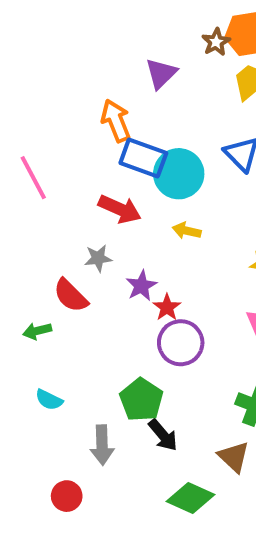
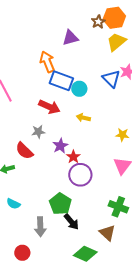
purple triangle: (161, 73) -> (70, 38), turned 30
cyan circle: (179, 174) -> (79, 89), size x0.6

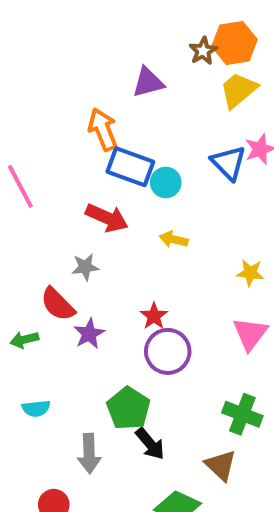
purple star: (60, 146) -> (89, 334), moved
cyan semicircle: (13, 204) -> (36, 408), turned -32

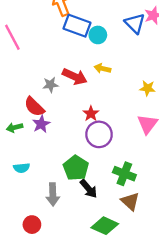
red arrow: (107, 218) -> (75, 77), moved
purple star: (89, 334) -> (41, 124), moved
green cross: (242, 414) -> (124, 174), moved

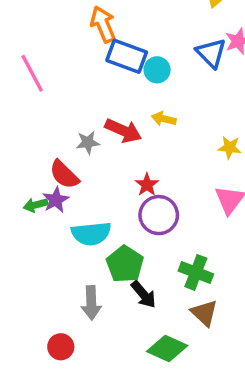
purple star: (41, 124) -> (56, 200), moved
cyan semicircle: (22, 168) -> (91, 234), moved, size x1.6

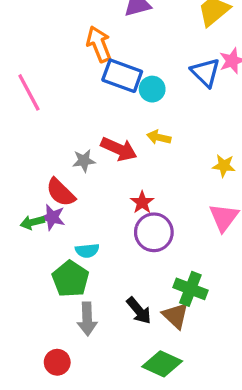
purple star: (56, 200) -> (52, 217), turned -30
cyan semicircle: (91, 234) -> (87, 251), size x0.6
green pentagon: (125, 264) -> (71, 279), moved
brown triangle: (204, 313) -> (175, 316), moved

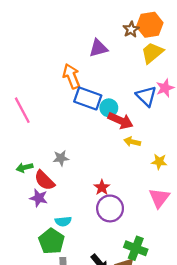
yellow arrow: (159, 137) -> (132, 142), moved
red arrow: (119, 149) -> (121, 121), moved
green arrow: (32, 222) -> (25, 168), moved

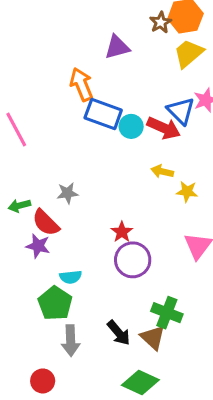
red arrow: (121, 121) -> (164, 128), moved
yellow star: (159, 162) -> (187, 192), moved

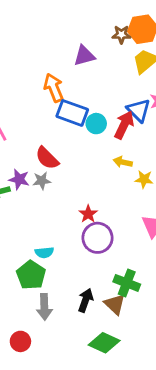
brown star: (161, 22) -> (121, 35), turned 30
red arrow: (164, 128) -> (124, 125), turned -88
red semicircle: (46, 223) -> (47, 158), moved
purple star: (38, 246) -> (19, 179), moved
black arrow: (119, 333) -> (86, 300), turned -120

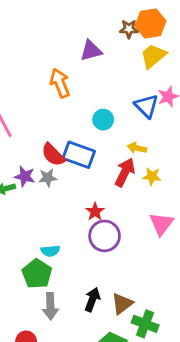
blue rectangle: (72, 113) -> (79, 155), moved
red arrow: (124, 125) -> (125, 172), moved
yellow arrow: (123, 162) -> (137, 148), moved
green cross: (127, 283) -> (145, 324), moved
brown triangle: (115, 304) -> (122, 304), turned 40

